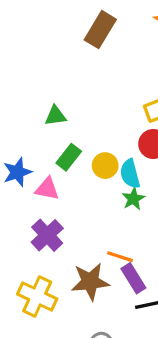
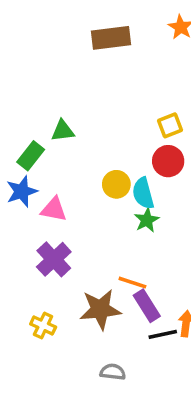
brown rectangle: (100, 30) -> (111, 38), turned 52
green rectangle: (69, 157) -> (31, 156), moved
yellow cross: (37, 297) -> (43, 325), size x0.6

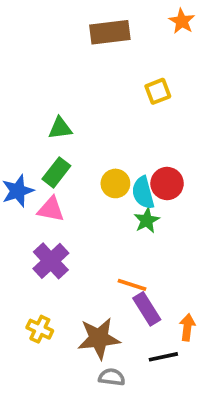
yellow square: (170, 125) -> (158, 91), moved
green rectangle: (31, 156) -> (56, 172), moved
red circle: (168, 161) -> (167, 183), moved
brown star: (100, 309) -> (99, 338), moved
black line: (163, 334) -> (163, 357), moved

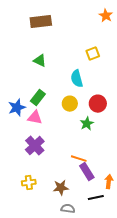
brown rectangle: (110, 32) -> (41, 22), moved
green triangle: (60, 128) -> (40, 61), moved, turned 32
cyan semicircle: (143, 193) -> (77, 79), moved
yellow cross: (40, 329) -> (29, 183), turned -32
brown star: (99, 338) -> (61, 188), size x0.7

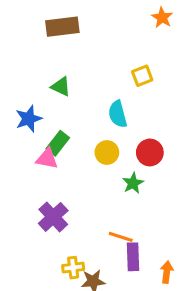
blue star: (17, 108) -> (29, 119), moved
pink triangle: (35, 118) -> (47, 159), moved
purple rectangle: (87, 172) -> (133, 257), turned 30
yellow cross: (29, 183) -> (73, 268), moved

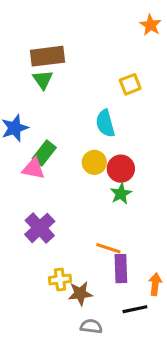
brown rectangle: (62, 27) -> (47, 56), moved
green triangle: (61, 87) -> (43, 80), moved, turned 30
red circle: (150, 152) -> (121, 169), moved

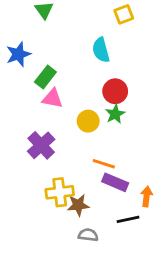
yellow circle: (94, 162) -> (88, 121), moved
pink triangle: (33, 169) -> (53, 98), moved
purple rectangle: (121, 269) -> (115, 182), turned -65
yellow cross: (60, 279) -> (60, 192), size x1.4

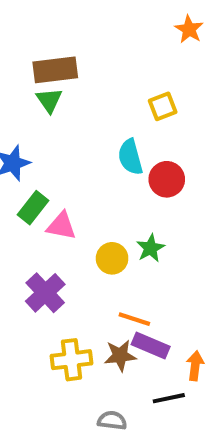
green rectangle: (45, 77) -> (33, 208), moved
red circle: (115, 91) -> (167, 179), moved
brown star: (78, 205) -> (120, 356), moved

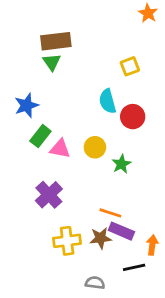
yellow circle: (112, 258) -> (95, 147), moved

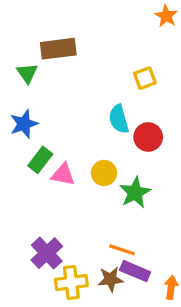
green triangle: (52, 62) -> (27, 73), moved
green star: (121, 164) -> (135, 193), size x1.4
purple cross: (49, 195) -> (47, 253), moved

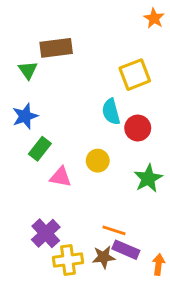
yellow square: (145, 78) -> (135, 75), size x1.5
pink triangle: (63, 175) -> (61, 177), moved
green star: (135, 193) -> (148, 178), moved

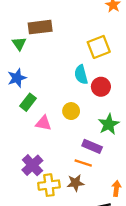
purple rectangle: (126, 250) -> (92, 146), moved

